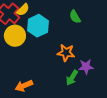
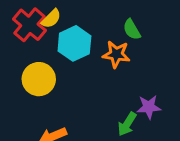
yellow circle: (15, 36) -> (39, 79), moved
orange star: (66, 53) -> (116, 54), moved

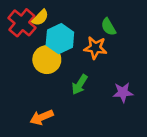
yellow circle: (39, 79) -> (47, 60), moved
green arrow: (127, 124) -> (80, 84), moved

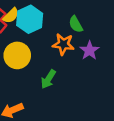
cyan hexagon: (60, 39) -> (30, 19), moved
purple star: (123, 92) -> (89, 50), moved, turned -30

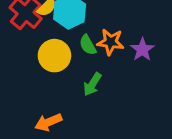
green semicircle: (76, 24) -> (88, 45), moved

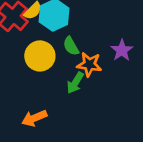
orange star: (111, 42) -> (89, 64), moved

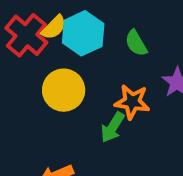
green semicircle: (71, 46) -> (136, 43), moved

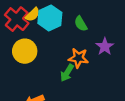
yellow circle: (64, 90) -> (25, 51), moved

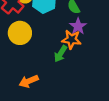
purple star: (105, 47) -> (78, 26), moved

